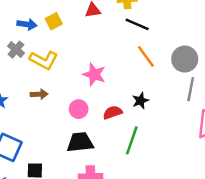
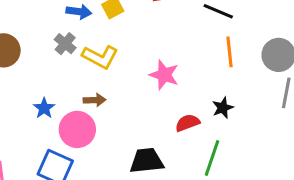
orange line: (146, 56) -> (229, 52), turned 30
pink circle: (79, 109) -> (77, 129), moved, size x1.5

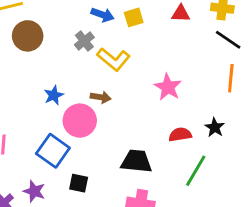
black star: (223, 108) -> (215, 127), turned -30

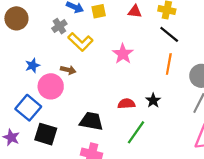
pink star: (168, 87) -> (123, 54), moved
black square: (79, 183) -> (46, 134), size x1.5

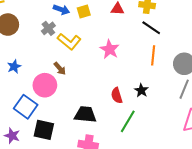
blue star: (32, 65) -> (14, 67), moved
brown arrow: (68, 70) -> (60, 69), turned 40
red semicircle: (126, 104) -> (117, 95), turned -98

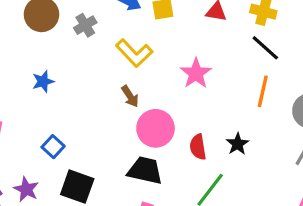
gray cross: (48, 28) -> (85, 25), moved
brown arrow: (60, 69) -> (130, 96), moved
pink circle: (45, 85) -> (156, 128), moved
blue square: (26, 107) -> (53, 147), size x0.6

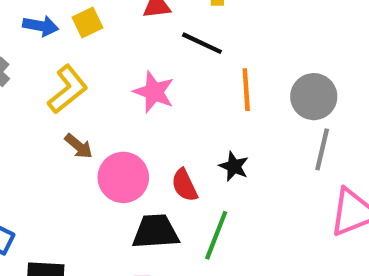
black line: (265, 48) -> (202, 43), moved
yellow L-shape: (134, 53) -> (68, 89), turned -69
black trapezoid: (145, 170) -> (156, 232), moved

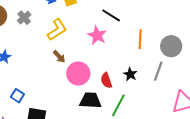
black line: (202, 43) -> (111, 15), moved
gray line: (322, 149) -> (158, 71), moved

